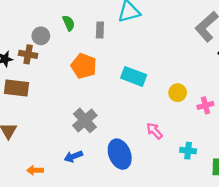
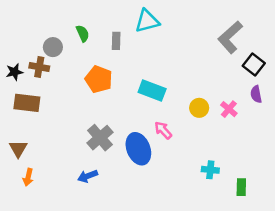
pink cross: (205, 105) -> (229, 109), moved, turned -35
pink arrow: (154, 131) -> (163, 130), moved
blue ellipse: (120, 154) -> (138, 149), moved
orange arrow: (35, 170) -> (28, 177), moved, turned -77

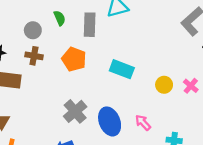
gray rectangle: (116, 41) -> (90, 25), size x1.5
brown cross: (39, 67) -> (34, 56), moved
pink arrow: (163, 130) -> (143, 123), moved

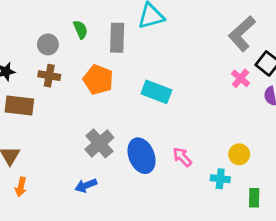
yellow circle: (164, 85) -> (239, 154), moved
pink cross: (191, 86) -> (241, 78), moved

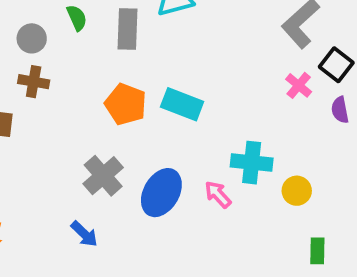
orange pentagon: (98, 80) -> (126, 104), moved
blue ellipse: (142, 156) -> (161, 193), turned 52
cyan cross: (220, 179) -> (252, 163), moved, size x1.5
blue arrow: (86, 186) -> (84, 234), turned -115

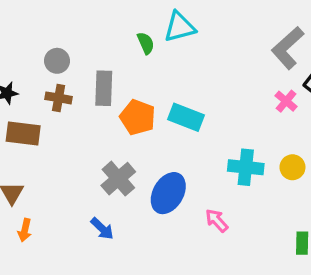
green semicircle: (77, 18) -> (146, 43), moved
gray rectangle: (128, 29) -> (104, 88), moved
yellow circle: (297, 191) -> (292, 167), moved
pink arrow: (218, 194) -> (217, 220), moved

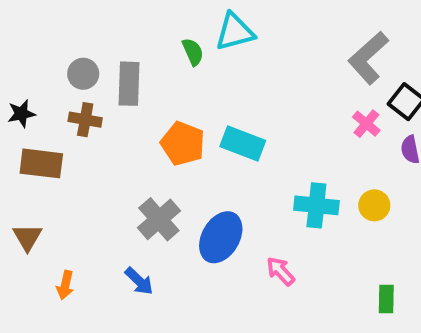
gray rectangle: (104, 88) -> (129, 84), moved
orange arrow: (25, 230) -> (65, 285), moved

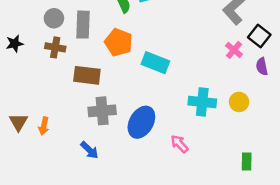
orange pentagon: (183, 144) -> (119, 42), moved
brown rectangle: (41, 163) -> (87, 75), moved
gray cross: (159, 219) -> (102, 111), turned 36
orange arrow: (65, 285) -> (44, 126), moved

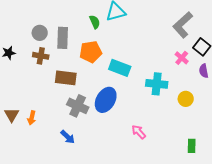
orange pentagon: (119, 42) -> (91, 52), turned -30
cyan cross: (202, 102) -> (157, 84), moved
gray cross: (102, 111) -> (78, 106), turned 30
blue ellipse: (141, 122) -> (106, 100), moved

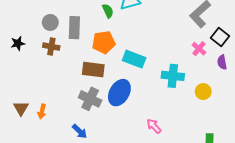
brown rectangle: (66, 78) -> (93, 70), moved

